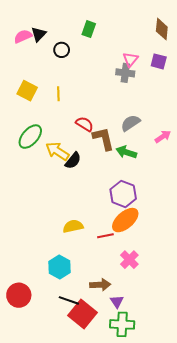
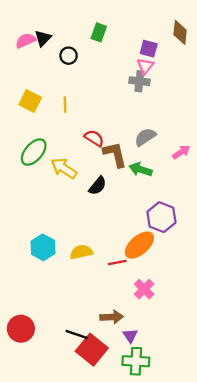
purple square: (159, 61) -> (149, 49), moved
black semicircle: (73, 161) -> (98, 186), moved
purple hexagon: (123, 194) -> (161, 217), moved
cyan hexagon: (59, 267) -> (43, 247), moved

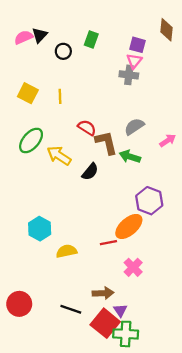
green rectangle: (99, 32) -> (91, 39), moved
yellow semicircle: (81, 252) -> (67, 251), moved
red square: (92, 350) -> (105, 323), moved

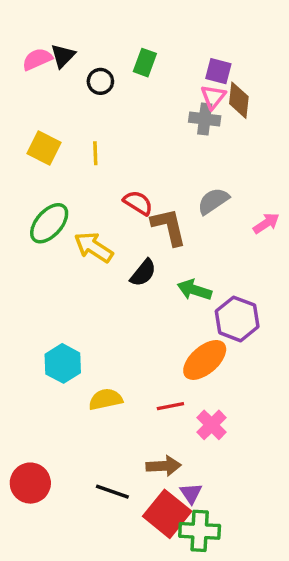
brown diamond: (166, 30) -> (239, 100), moved
green arrow: (130, 157) -> (194, 290), moved
red line: (108, 243) -> (170, 406), moved

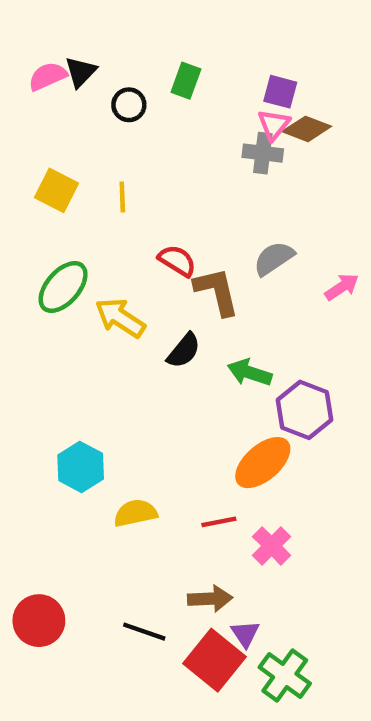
brown diamond: (239, 100) -> (307, 129), turned -75
green cross: (200, 531) -> (285, 675), moved, turned 33

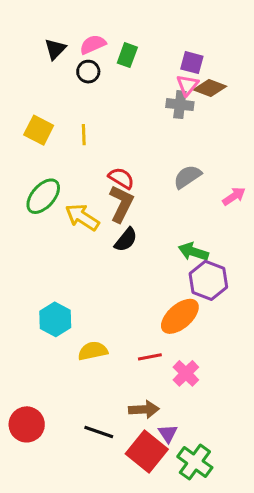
pink semicircle: (48, 76) -> (93, 45), moved
brown L-shape: (217, 291) -> (121, 204), moved, turned 39
green arrow: (250, 373) -> (193, 252), moved

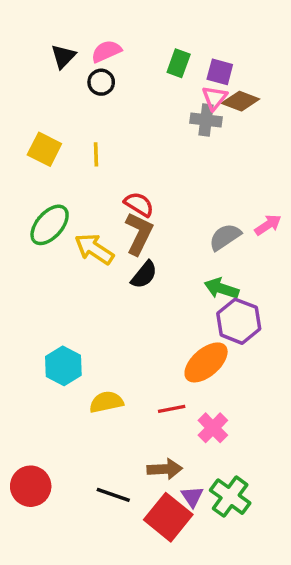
green rectangle: (127, 55) -> (179, 63), moved
gray semicircle: (187, 177) -> (225, 237), moved
green cross: (195, 462) -> (230, 497), moved

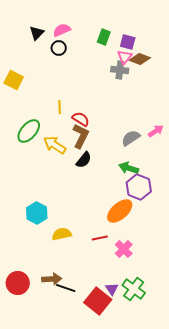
yellow square: (44, 149) -> (14, 80), moved
yellow line: (96, 154) -> (60, 107), moved
brown arrow: (165, 469) -> (52, 279), moved

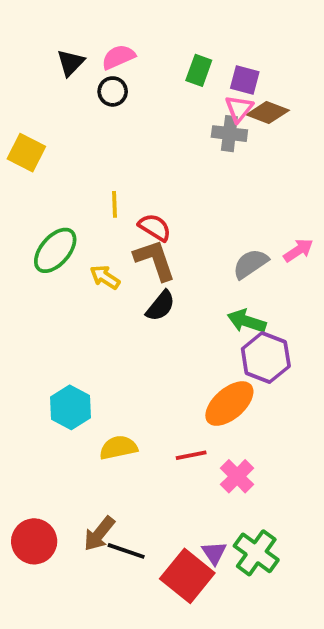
brown L-shape: (81, 136) -> (155, 260), turned -45
yellow arrow: (55, 145) -> (105, 277), size x0.7
brown arrow: (52, 279) -> (99, 534), turned 132

